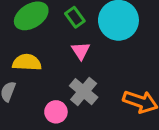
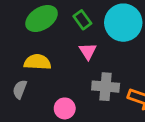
gray cross: (84, 92) -> (106, 87), moved, turned -35

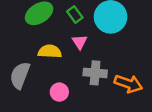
yellow semicircle: (37, 62) -> (50, 51), moved
gray semicircle: (20, 89) -> (20, 75), size x1.6

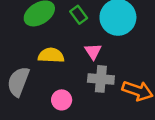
pink triangle: (80, 42) -> (93, 51), moved

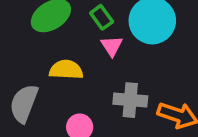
pink triangle: (93, 51) -> (112, 46), moved

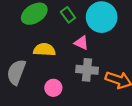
pink triangle: (112, 46) -> (81, 43), moved, turned -32

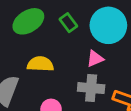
pink triangle: (81, 43) -> (95, 59), moved, turned -48

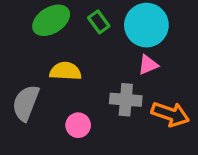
pink triangle: (95, 59) -> (148, 65), moved

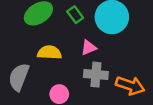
pink triangle: (148, 65) -> (89, 48), moved

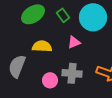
gray cross: (96, 75) -> (72, 73), moved

